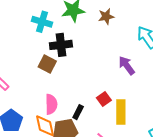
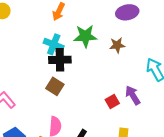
black cross: (61, 45) -> (60, 60), moved
red square: (104, 99) -> (112, 101), moved

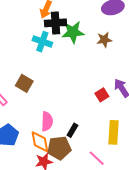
black cross: (60, 60) -> (56, 23), moved
brown square: (55, 86) -> (24, 83), moved

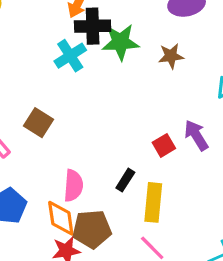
cyan cross: (42, 42) -> (70, 56), turned 36
black rectangle: (72, 130) -> (125, 180), moved
yellow rectangle: (114, 132) -> (153, 202), moved

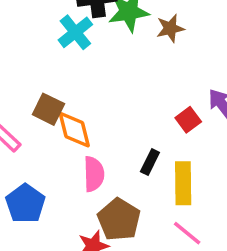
brown star: (171, 56) -> (170, 28), moved
orange diamond: (61, 218) -> (74, 130), moved
brown pentagon: (92, 229) -> (119, 220), turned -30

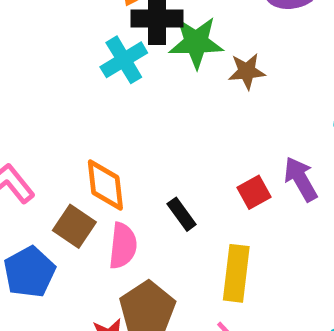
brown square: (48, 109) -> (74, 226), moved
black rectangle: (150, 162) -> (182, 214), moved, turned -70

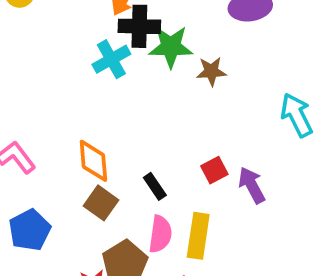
purple arrow: (301, 179) -> (252, 185), moved
brown square: (74, 226) -> (101, 203), moved
pink semicircle: (123, 246) -> (160, 234), moved

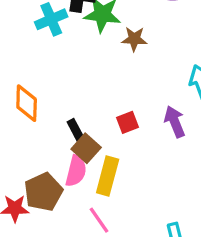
purple arrow: (252, 185) -> (175, 122), moved
brown square: (101, 203) -> (86, 148), moved

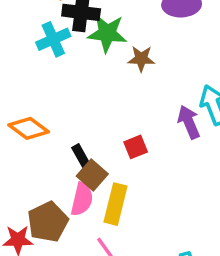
orange diamond: (27, 103) -> (29, 128), turned -54
purple arrow: (175, 122) -> (189, 122), moved

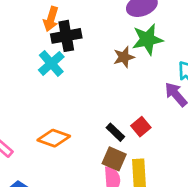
green star: (107, 33) -> (147, 39), moved
black rectangle: (81, 156) -> (115, 132), moved

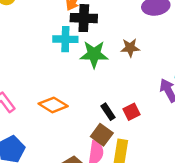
green star: (147, 39) -> (94, 54), moved
cyan cross: (51, 63) -> (65, 39), turned 30

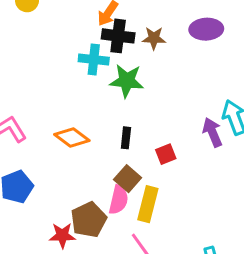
brown star: (130, 48) -> (154, 38), moved
black rectangle: (108, 112) -> (126, 138), moved, turned 35

